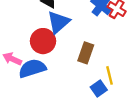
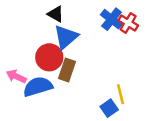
brown rectangle: (86, 53) -> (67, 70), moved

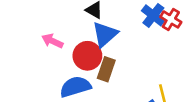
pink arrow: (16, 76) -> (52, 41), moved

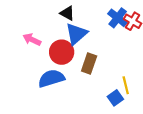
brown rectangle: (106, 69) -> (89, 64), moved

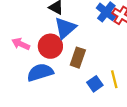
pink arrow: (32, 40) -> (21, 44), moved
blue square: (115, 98) -> (95, 84), moved

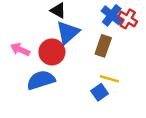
brown rectangle: (78, 58) -> (103, 46), moved
yellow line: (114, 79) -> (109, 79), moved, turned -60

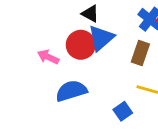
red circle: (52, 52) -> (81, 45), moved
blue square: (100, 92) -> (123, 111), moved

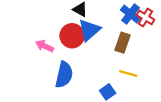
blue semicircle: (71, 91) -> (64, 75), turned 120

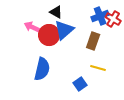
blue cross: (131, 14) -> (100, 16), turned 30
pink arrow: (45, 46) -> (32, 27), moved

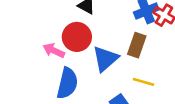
pink arrow: (32, 27) -> (54, 51), moved
blue triangle: (64, 30) -> (105, 59), moved

